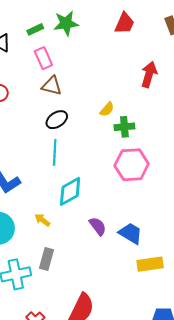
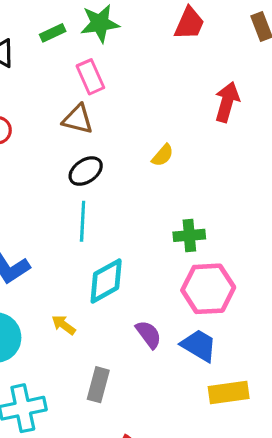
pink rectangle: (43, 58) -> (90, 77), moved
green cross: (124, 127) -> (189, 235), moved
pink hexagon: (132, 165) -> (208, 289), moved
gray rectangle: (47, 259) -> (98, 385), moved

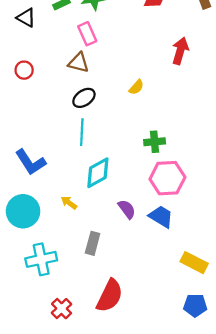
yellow rectangle: (229, 393) -> (194, 263), moved, turned 35

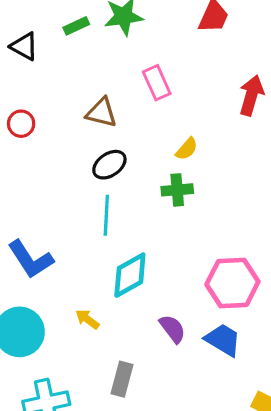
pink rectangle: (87, 34) -> (157, 83), moved
green cross: (155, 142) -> (177, 190), moved

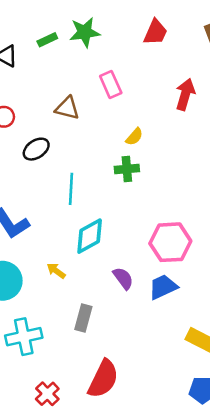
black ellipse: (109, 165) -> (36, 149), moved
blue trapezoid: (223, 340) -> (163, 287), turned -56

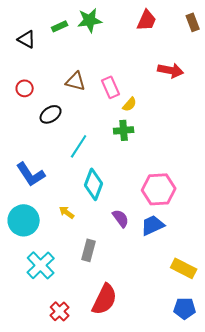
pink rectangle: (111, 84) -> (111, 87), moved
red arrow: (185, 94) -> (171, 70), turned 85
cyan line: (71, 189) -> (79, 146), turned 30
cyan diamond: (90, 236) -> (94, 184), turned -40
cyan cross: (24, 337) -> (41, 265), turned -32

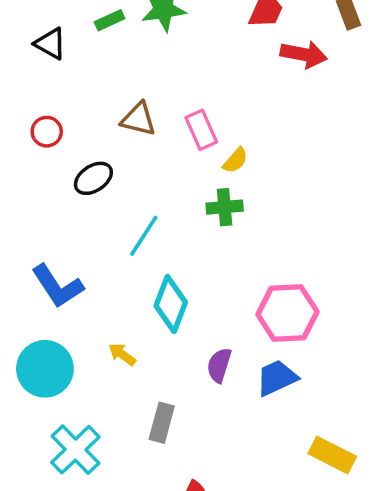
red arrow: (171, 70) -> (304, 54), moved
purple semicircle: (121, 218) -> (219, 365), turned -126

